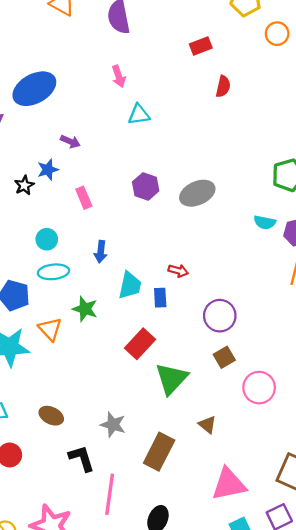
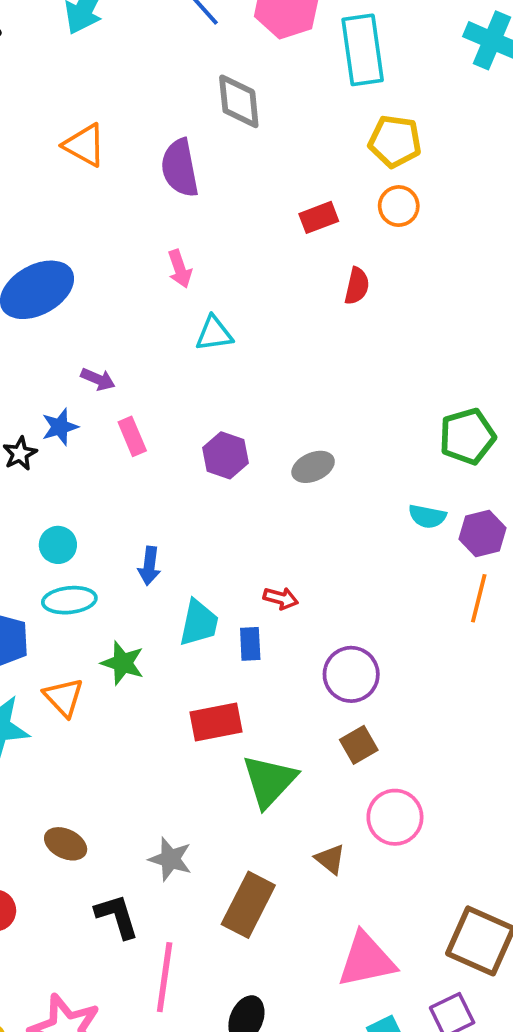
orange circle: (277, 34) -> (399, 206), moved
gray ellipse: (197, 193) -> (313, 467), size x0.7
pink rectangle: (84, 198) -> (132, 436), moved
red rectangle: (140, 344) -> (216, 722), turned 36
pink circle: (259, 388) -> (395, 817), moved

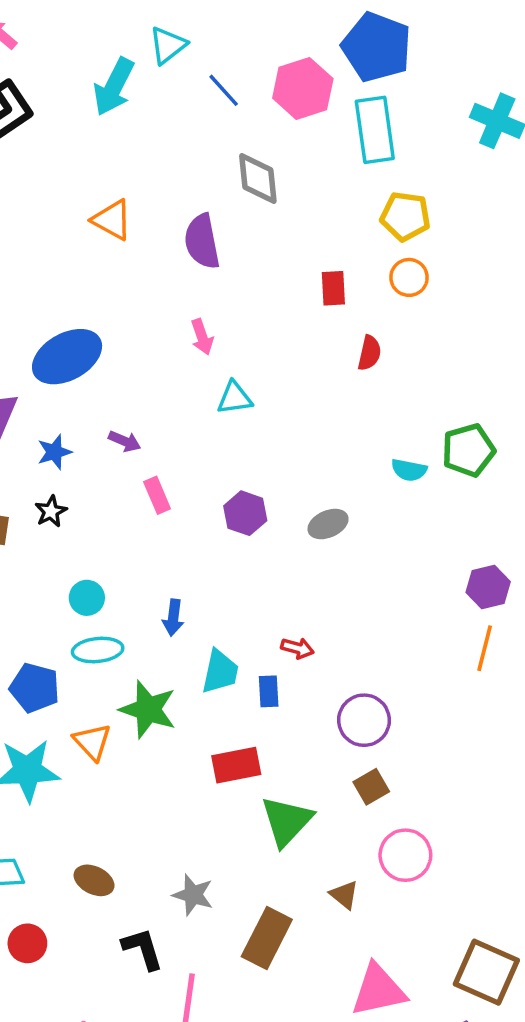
red rectangle: (319, 217) -> (333, 288), turned -72
blue star: (60, 427) -> (54, 452), moved
green pentagon: (467, 436) -> (468, 450), moved
cyan semicircle: (427, 516) -> (409, 470), moved
green star: (123, 663) -> (148, 709), size x1.4

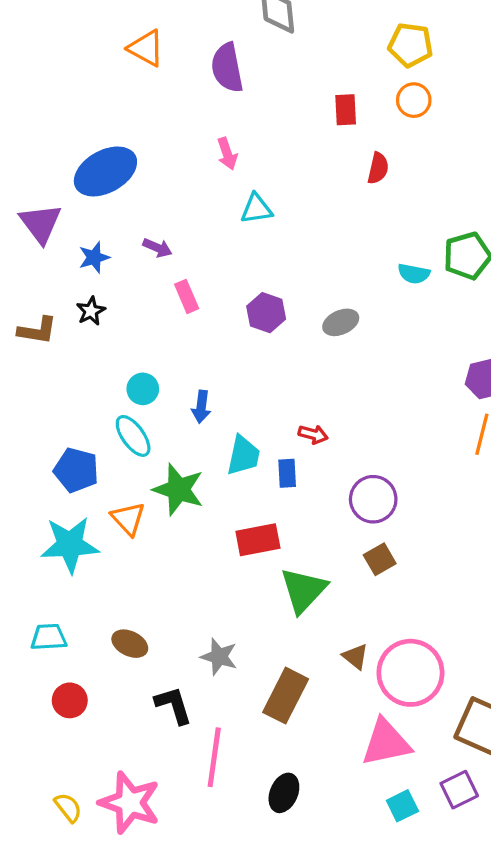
cyan circle: (87, 598) -> (143, 389), moved
cyan ellipse: (98, 650) -> (133, 436), turned 60
pink circle: (405, 855) -> (410, 673), moved, size x1.4

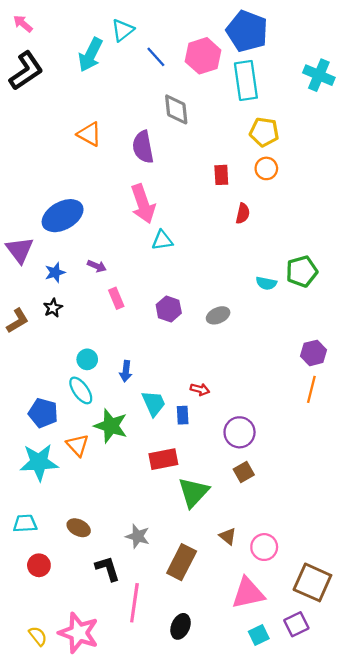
pink arrow: (227, 154) -> (143, 204), size x1.8
brown L-shape: (37, 330) -> (17, 321), turned -40
cyan trapezoid: (243, 455) -> (154, 403), turned -36
pink circle: (410, 673) -> (264, 547), size x0.6

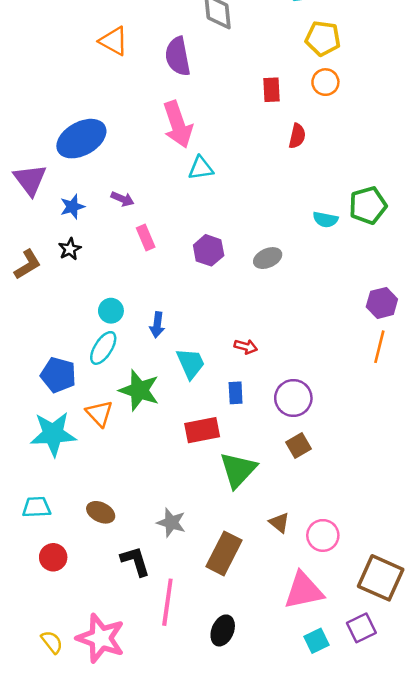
cyan ellipse: (81, 390) -> (103, 348), turned 68
blue rectangle: (183, 415) -> (236, 393), moved

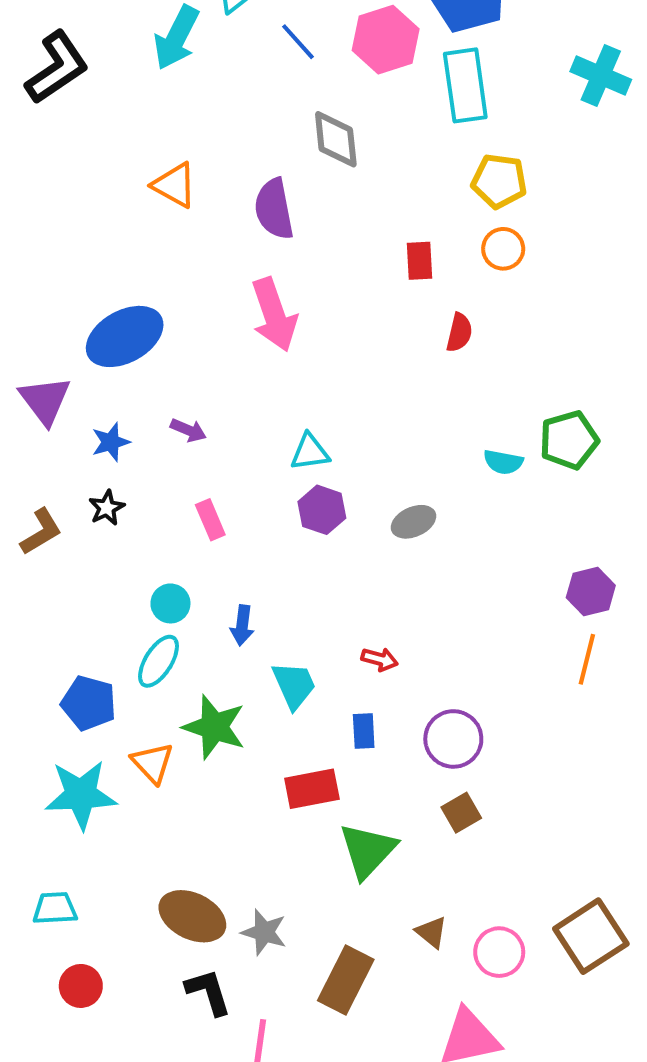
cyan triangle: (201, 168) -> (310, 452), moved
pink rectangle: (146, 237) -> (210, 520), moved
brown ellipse: (101, 512) -> (192, 916), moved, size x1.5
brown square: (381, 578) -> (591, 936), moved, turned 33

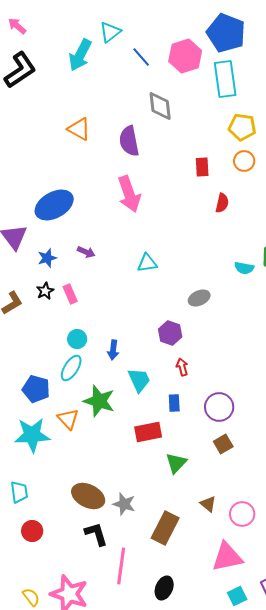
purple hexagon: (322, 510) -> (170, 333), moved
pink rectangle: (210, 520) -> (70, 294), moved
red arrow: (380, 659) -> (182, 367), turned -120
green triangle: (368, 851) -> (176, 463), size x0.7
cyan trapezoid: (55, 908) -> (19, 492), turned 85

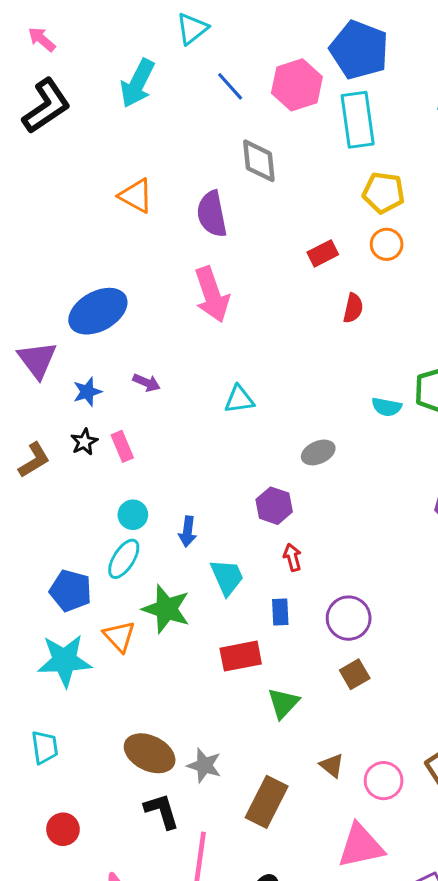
cyan triangle: (110, 32) -> (192, 29), moved
red rectangle: (202, 167) -> (323, 253), turned 66
red circle: (32, 531) -> (63, 829), moved

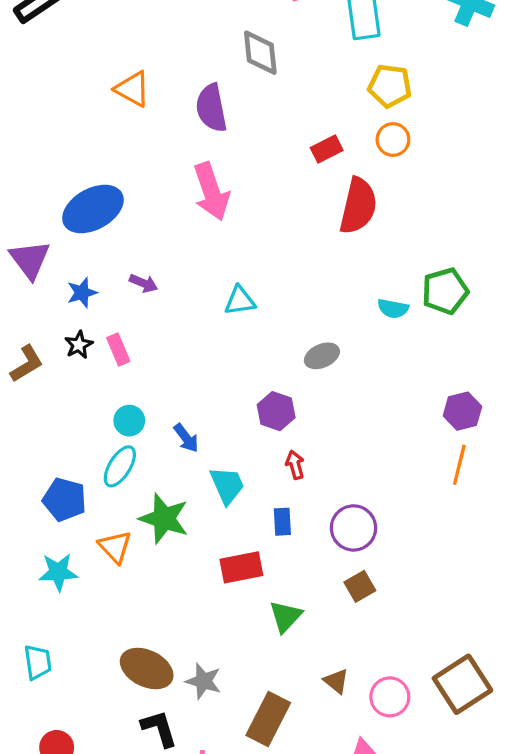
red semicircle: (353, 308) -> (358, 206), size x1.8
blue arrow: (188, 531) -> (186, 438), turned -44
cyan star: (64, 661) -> (58, 572), size x0.7

